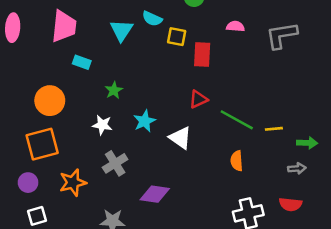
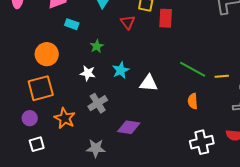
red triangle: (198, 99) -> (128, 22), moved, turned -42
white triangle: (180, 138) -> (149, 83), turned -30
orange star: (73, 183) -> (65, 118), turned -30

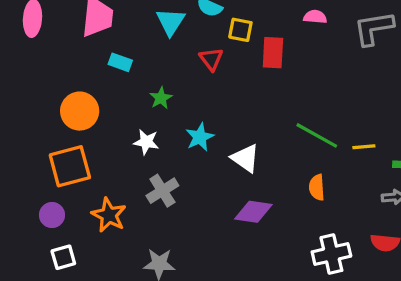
white triangle: (149, 83) -> (245, 158), turned 30
purple diamond: (129, 127) -> (253, 212), moved

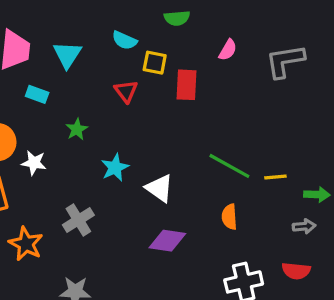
pink semicircle: (315, 17) -> (228, 50), turned 115
cyan triangle: (171, 22) -> (67, 55), moved
white star: (146, 142) -> (34, 163), moved

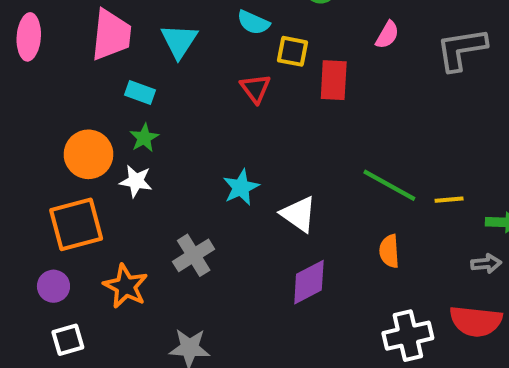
green star: (77, 129) -> (144, 138), moved
purple diamond: (167, 241) -> (309, 282), turned -36
red semicircle: (296, 271) -> (476, 321), size x1.4

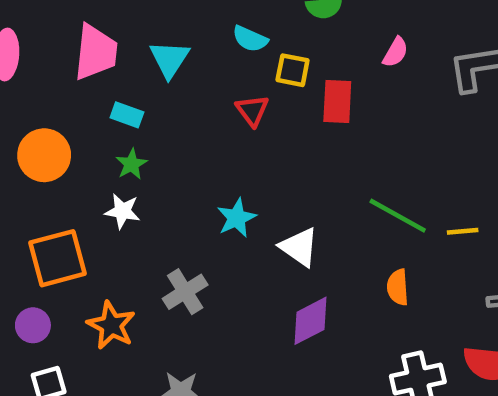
orange circle: (89, 154) -> (44, 155), moved

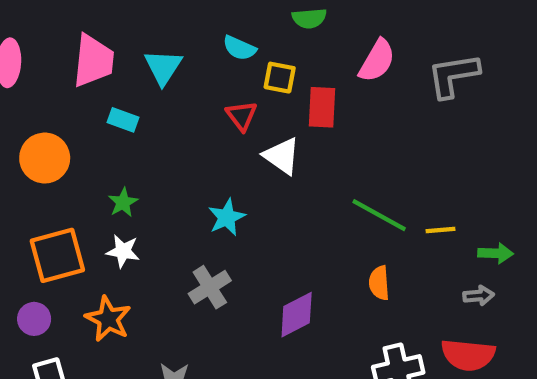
pink semicircle: (395, 52) -> (377, 61), size x1.5
green star: (131, 164) -> (123, 202), moved
white star: (122, 211) -> (123, 251), moved
white triangle: (299, 247) -> (282, 156), moved
gray cross: (185, 292) -> (210, 287), moved

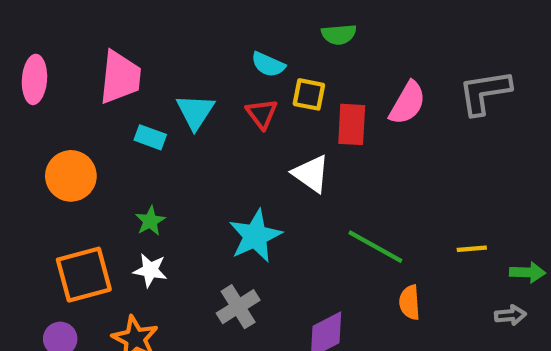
pink semicircle: (377, 61) -> (407, 103), moved
cyan triangle: (163, 67) -> (195, 112), moved
red triangle: (242, 116) -> (262, 114), moved
green line: (379, 215) -> (375, 247), moved
cyan star: (227, 217) -> (255, 236), size x1.4

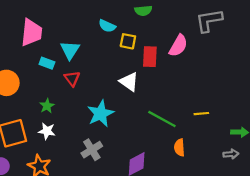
gray L-shape: (485, 92) -> (209, 20), moved
red triangle: (262, 114) -> (72, 79), moved
yellow line: (472, 249) -> (201, 114), moved

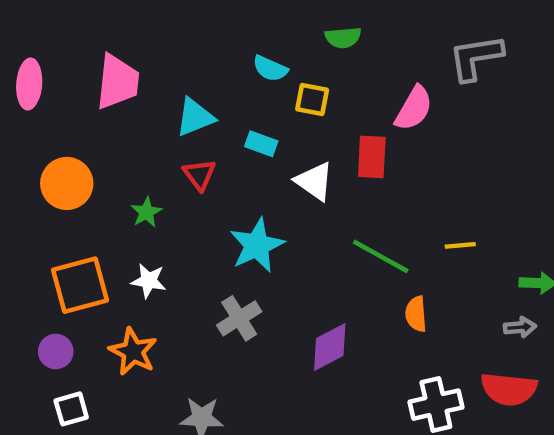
cyan triangle: (70, 50) -> (195, 117), turned 35
red rectangle: (150, 57) -> (372, 157), moved
cyan rectangle: (47, 63) -> (261, 144), moved
green star: (47, 106) -> (146, 212), moved

